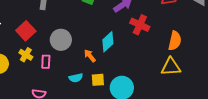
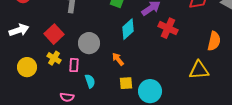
orange semicircle: (175, 41) -> (214, 41), moved
cyan diamond: (108, 42) -> (128, 29), moved
cyan semicircle: (76, 78) -> (90, 81), moved, turned -96

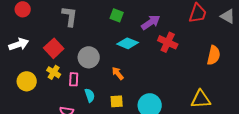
cyan diamond: (128, 29) -> (128, 43), turned 65
yellow triangle: (199, 70) -> (201, 99), moved
yellow square: (126, 83) -> (117, 101), moved

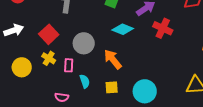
orange arrow: (118, 73) -> (113, 59), size x1.5

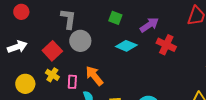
gray circle: (84, 43) -> (80, 41), moved
orange arrow: (113, 59) -> (94, 76), moved

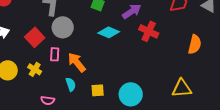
yellow cross: (52, 75) -> (35, 69), moved
pink rectangle: (72, 82) -> (55, 54), moved

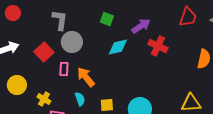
cyan diamond: (109, 32) -> (118, 47), turned -35
yellow cross: (35, 69) -> (44, 99), moved

